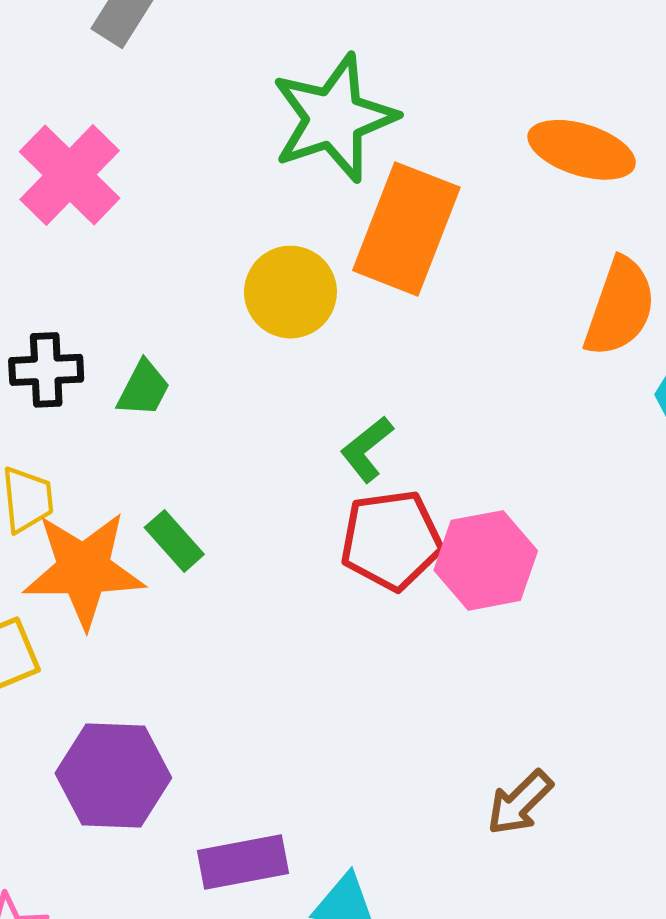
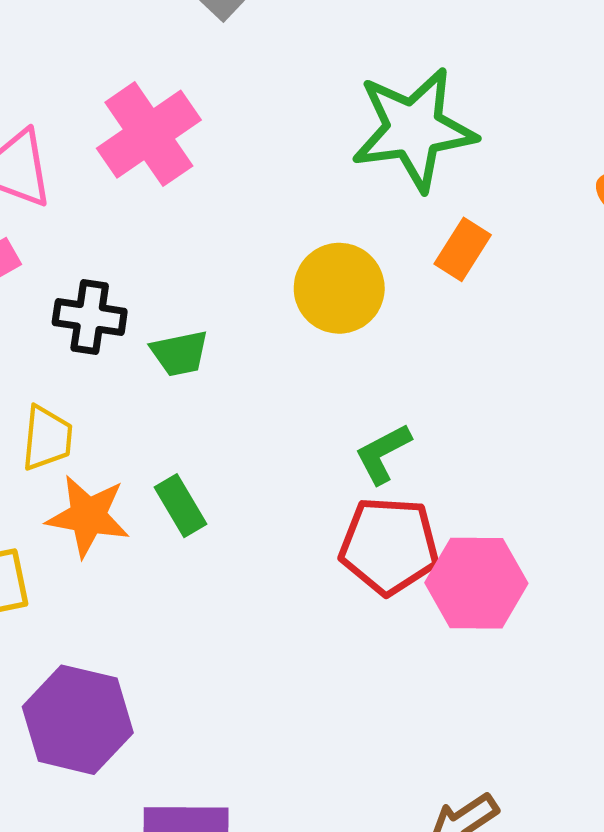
orange rectangle: (406, 229) -> (463, 249), size x0.5
green trapezoid: (144, 389) -> (180, 353), turned 40
orange star: (84, 570) -> (88, 516), size x0.7

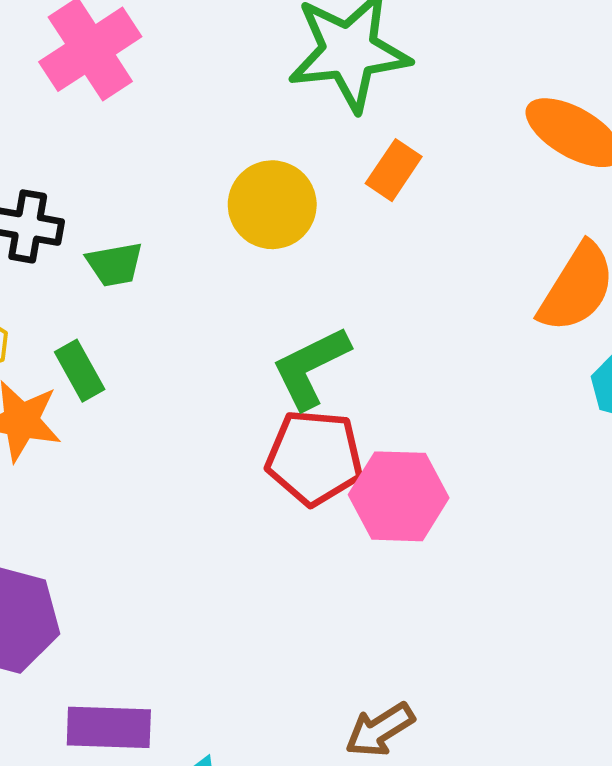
green L-shape: (383, 454) -> (311, 367), size x1.4
green rectangle: (181, 506) -> (80, 371), moved

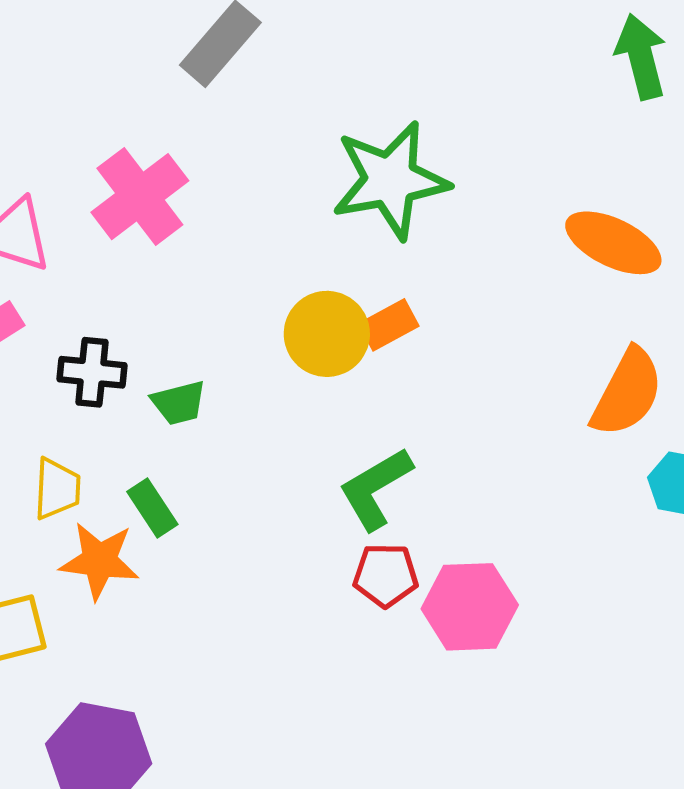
orange rectangle: (394, 170) -> (389, 325), moved, turned 32
red pentagon: (314, 457) -> (386, 575), size x0.7

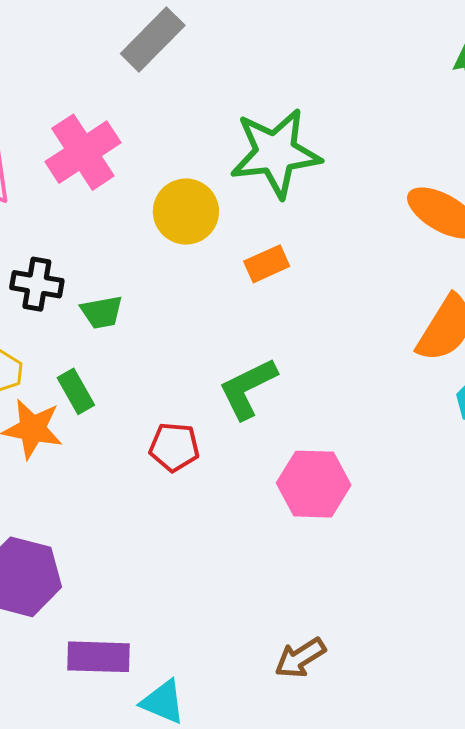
yellow circle: (327, 334) -> (186, 212), moved
red pentagon: (386, 575) -> (174, 447), moved

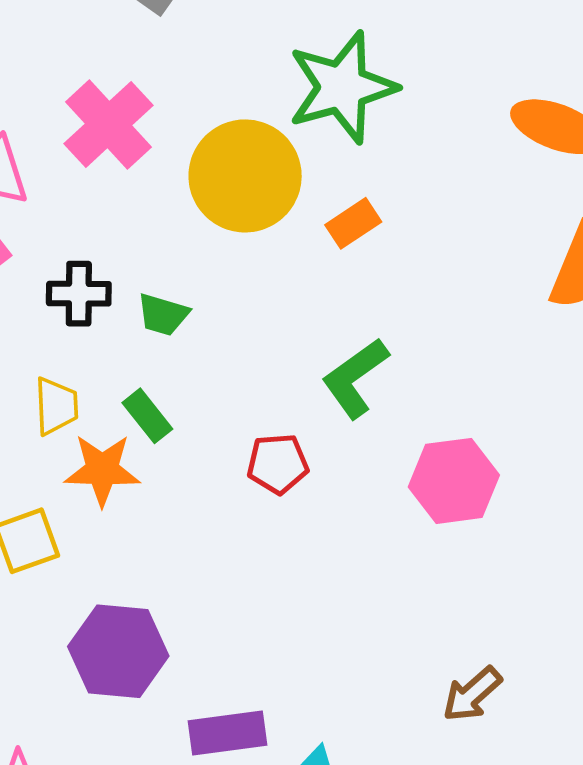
yellow circle: (186, 212) -> (245, 176), size x1.4
green trapezoid: (102, 312) -> (163, 315), turned 36

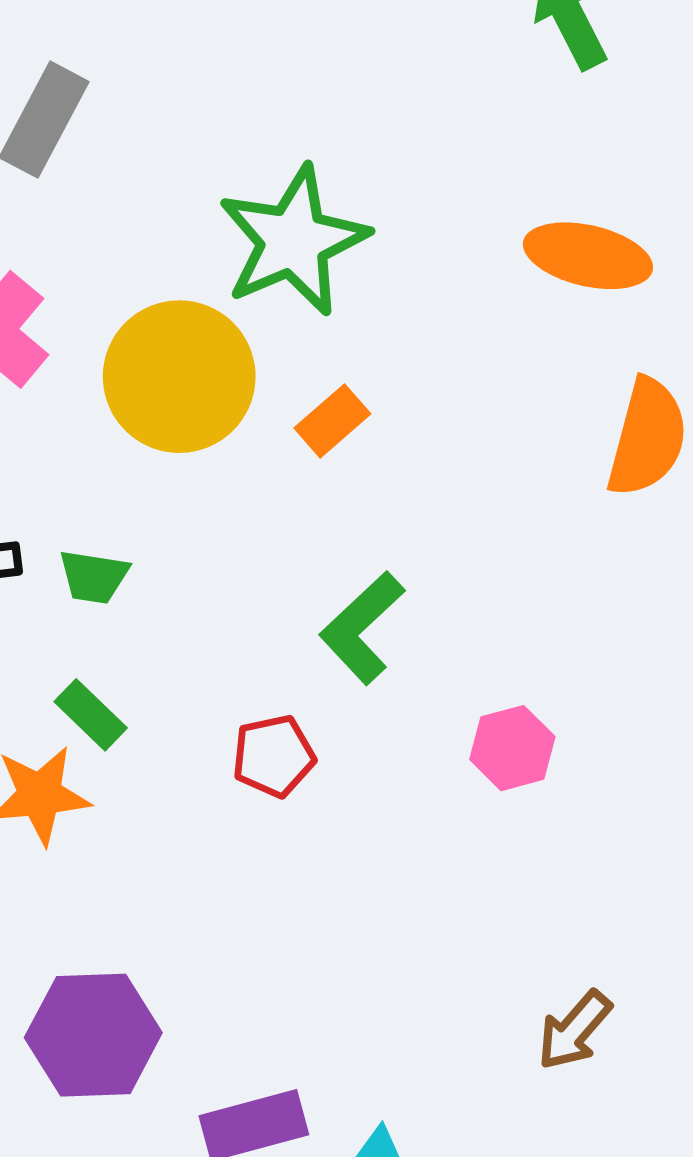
pink hexagon: (454, 481) -> (512, 748), size x0.7

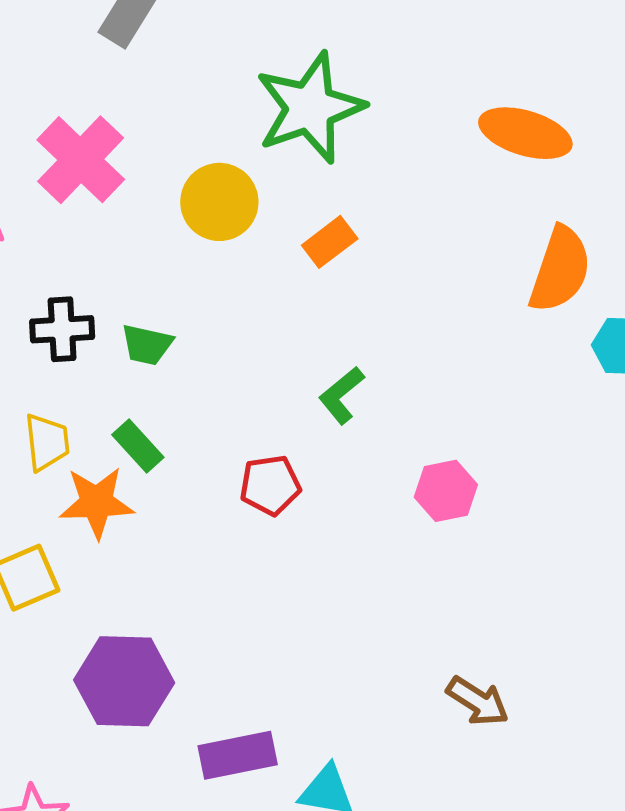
yellow circle: (179, 377) -> (219, 202), size x0.7
green L-shape: (362, 628) -> (341, 395), size x0.7
brown arrow: (574, 1030) -> (478, 701), turned -102

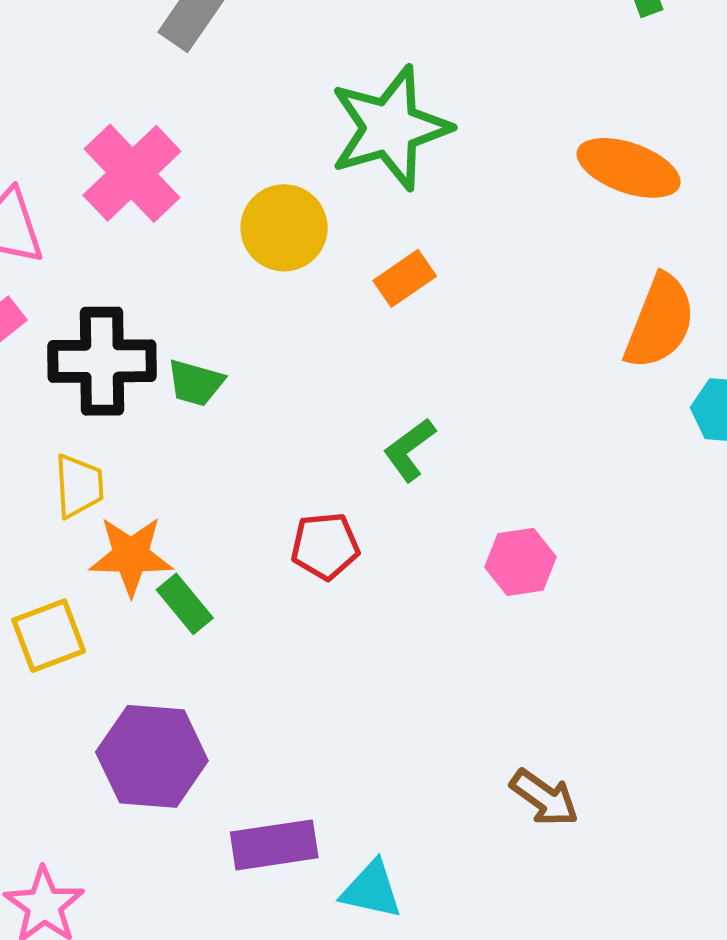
black cross: (62, 329) -> (102, 361), size x1.5
green rectangle: (138, 446) -> (185, 604), moved

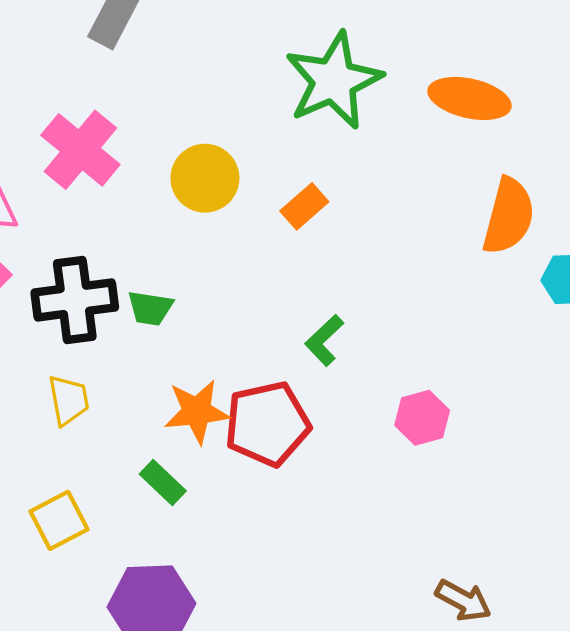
green star: (390, 128) -> (334, 81), moved
red pentagon: (325, 546) -> (267, 424), size x1.6
orange star: (131, 556) -> (197, 412), moved

